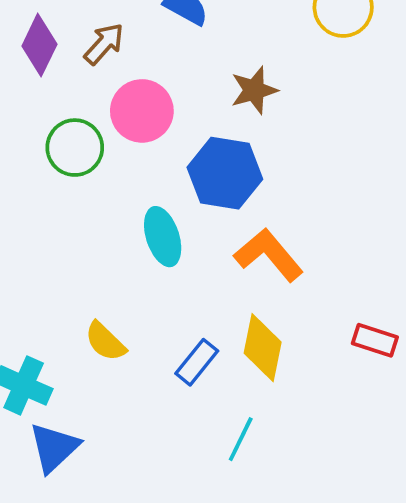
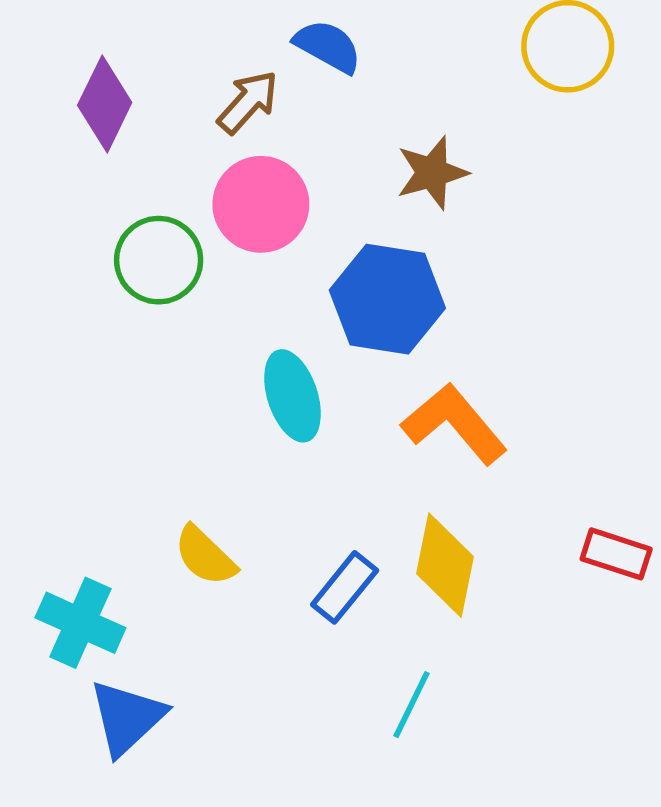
brown arrow: (104, 44) -> (248, 102), moved

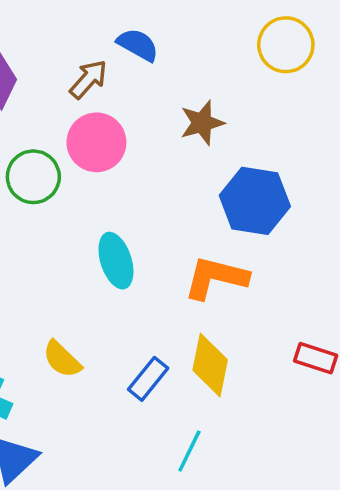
blue hexagon: (387, 299) -> (255, 201), moved
orange L-shape: (454, 424) -> (216, 278), turned -36

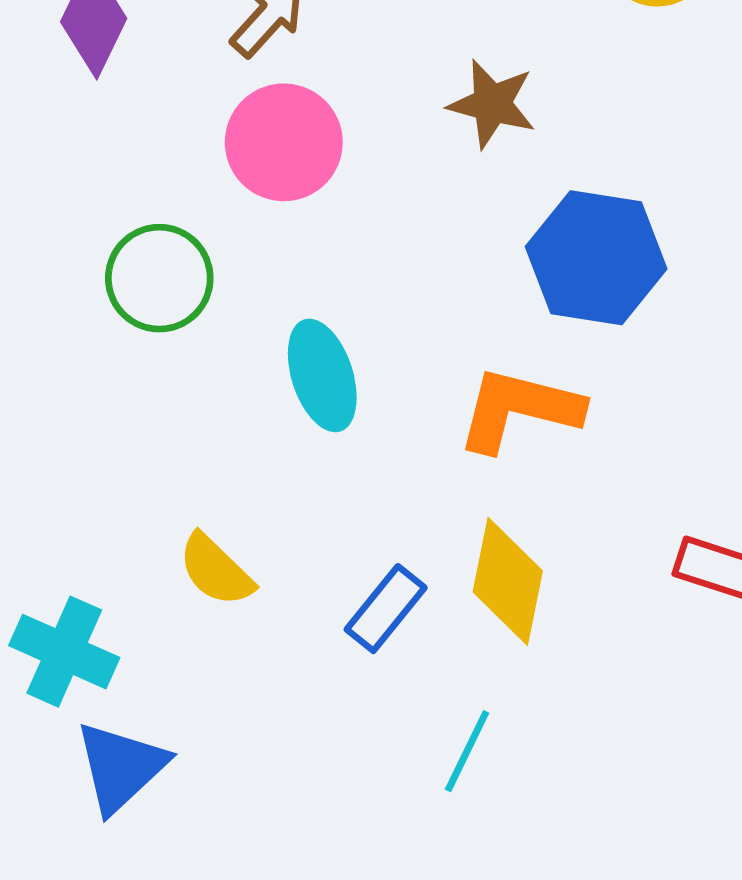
brown star: (202, 123) -> (492, 104), turned 30
green circle: (33, 177) -> (159, 278), moved

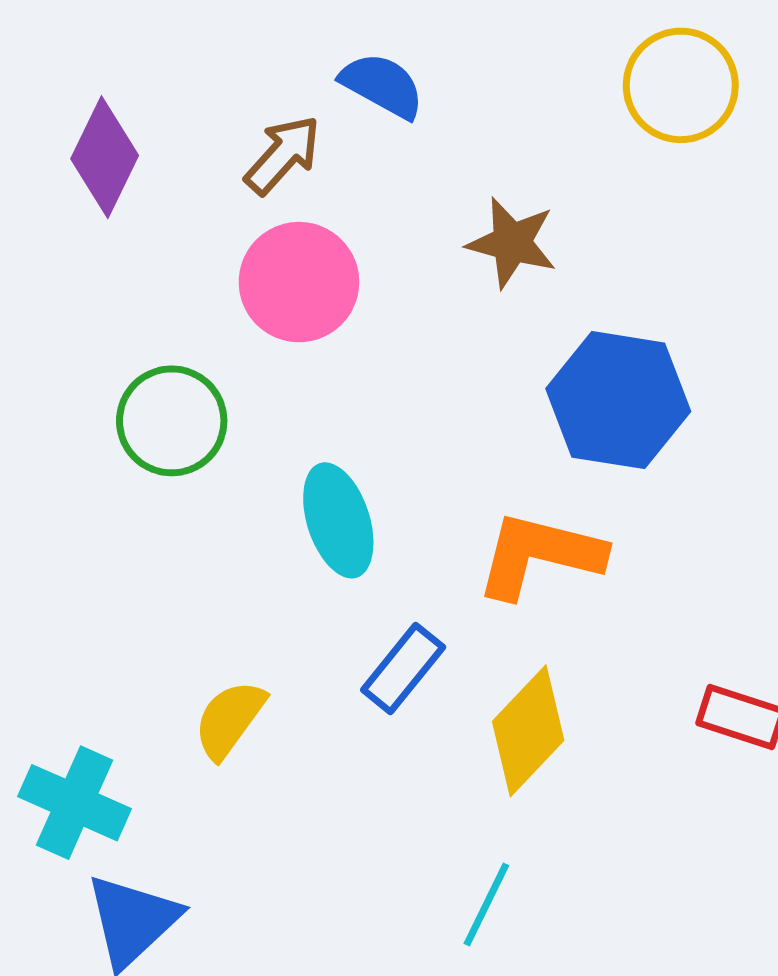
yellow semicircle: (216, 570) -> (230, 719), turned 82
yellow diamond: (508, 581) -> (528, 731), turned 32
blue rectangle: (386, 609) -> (403, 668), moved

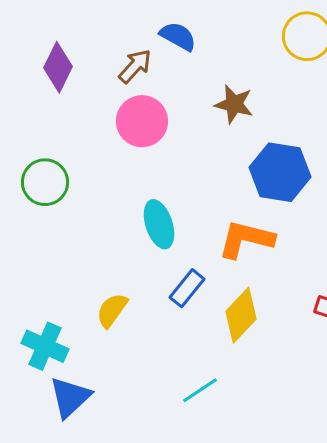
green circle: (172, 421) -> (45, 182), moved
cyan line: (486, 904) -> (200, 390), moved, turned 30

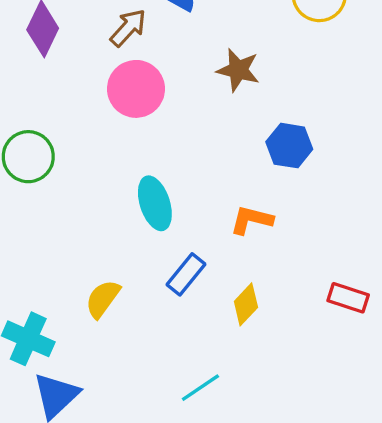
blue hexagon: (280, 172) -> (289, 146), size x0.7
orange L-shape: (246, 239) -> (252, 220), size x0.7
yellow diamond: (241, 315) -> (246, 304), size x0.7

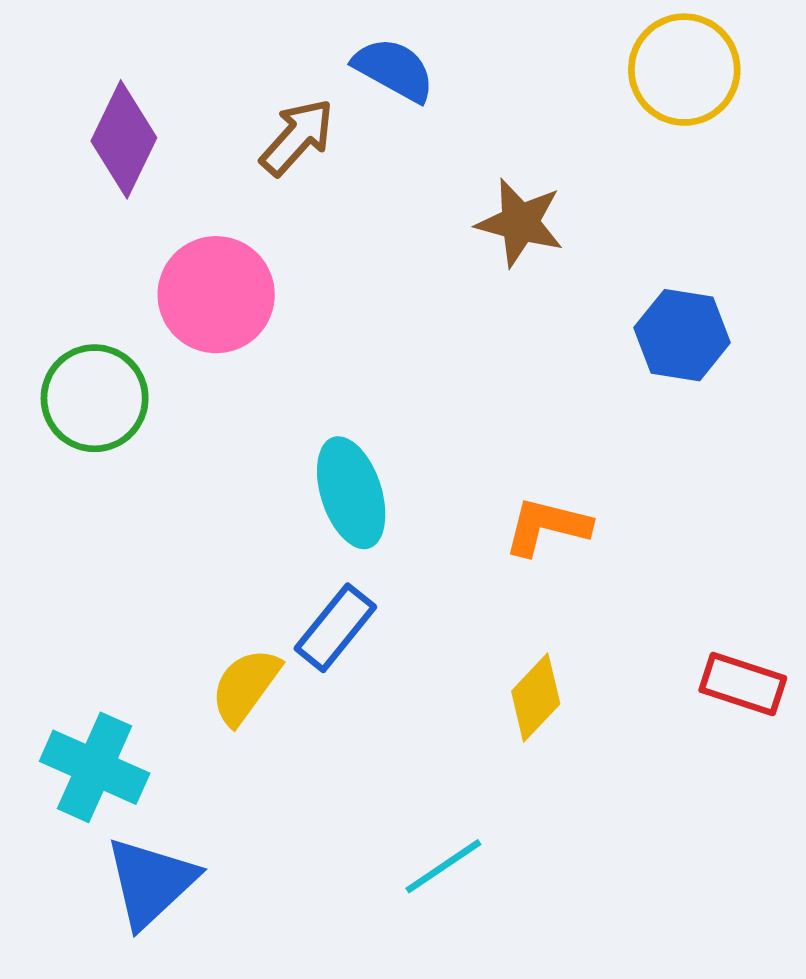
pink circle: (136, 89) -> (216, 295), moved
blue hexagon: (289, 146) -> (682, 335), moved
blue rectangle: (186, 274) -> (335, 628), moved

